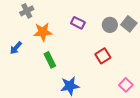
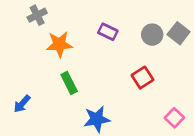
blue arrow: (16, 48) -> (22, 104), moved

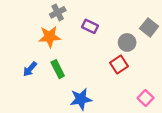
gray cross: (37, 15) -> (58, 12), moved
gray circle: (152, 35) -> (127, 42), moved
blue arrow: (22, 104) -> (30, 69), moved

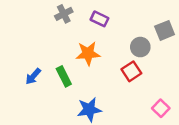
purple rectangle: (90, 26) -> (99, 19), moved
gray square: (149, 27) -> (165, 30), turned 30
orange star: (50, 37) -> (88, 53), moved

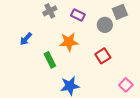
gray square: (165, 30) -> (120, 12), moved
gray circle: (140, 47) -> (105, 25), moved
blue arrow: (33, 76) -> (26, 39), moved

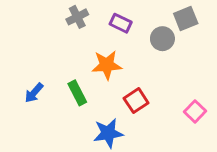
blue arrow: (26, 39) -> (34, 93), moved
red square: (103, 56) -> (136, 101), moved
pink square: (126, 85) -> (195, 111), moved

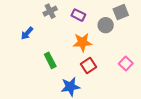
orange star: (107, 65) -> (82, 42), moved
blue arrow: (34, 93) -> (27, 33), moved
pink square: (195, 111) -> (126, 63), moved

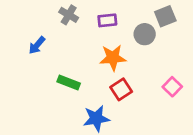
gray cross: (50, 11) -> (69, 15), turned -32
purple rectangle: (78, 15) -> (107, 20), turned -32
green rectangle: (50, 60) -> (69, 83), turned -42

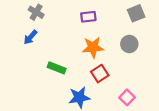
gray cross: (69, 15) -> (36, 12), moved
gray circle: (145, 34) -> (129, 44), moved
pink square: (172, 87) -> (127, 97), moved

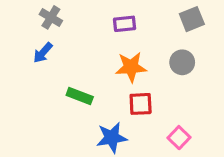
red square: (100, 74) -> (141, 104), turned 30

